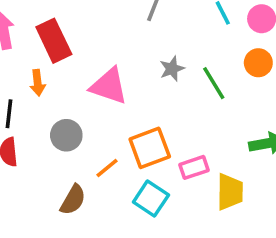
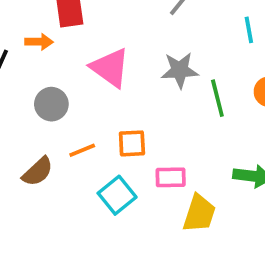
gray star: (172, 69) -> (180, 70), size x1.4
orange arrow: (38, 83) -> (39, 42), turned -100
orange square: (150, 148) -> (132, 143), size x0.7

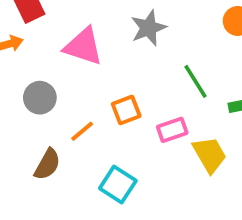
green line: (217, 98) -> (195, 81), moved
cyan square: (117, 195) -> (118, 184), moved
yellow trapezoid: (199, 213) -> (210, 155), turned -30

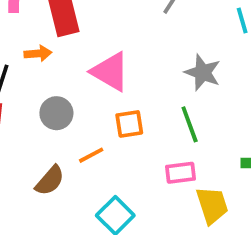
gray star: (148, 28) -> (203, 72), moved, turned 30
green line: (195, 81) -> (190, 124), moved
orange square: (126, 110) -> (129, 124), moved

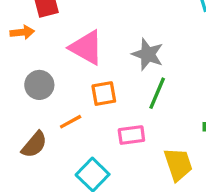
gray star: (203, 72) -> (148, 54), moved
green line: (190, 124) -> (157, 93), turned 44
pink rectangle: (181, 173) -> (131, 135), moved

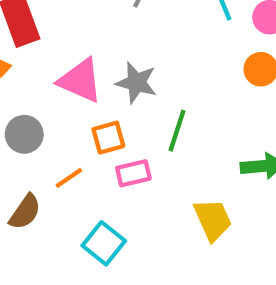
gray star: (148, 54) -> (136, 83), moved
pink rectangle: (131, 135) -> (133, 173), moved

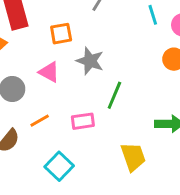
pink triangle: (80, 80) -> (49, 72), moved, size x0.7
orange square: (108, 138) -> (61, 34), moved

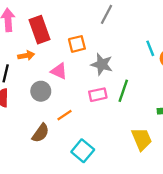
cyan line: (153, 15) -> (150, 48), moved
pink triangle: (49, 72) -> (59, 71), moved
pink rectangle: (83, 121) -> (98, 95), moved

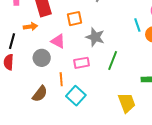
pink rectangle: (98, 95) -> (82, 63), moved
orange line: (65, 115) -> (61, 79), turned -64
cyan square: (83, 151) -> (76, 96), moved

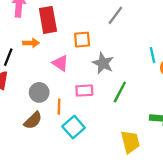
gray circle: (42, 58) -> (39, 92), moved

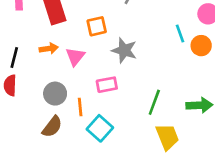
orange arrow: (31, 43) -> (49, 48), moved
pink triangle: (60, 63) -> (75, 57), turned 42
green line: (120, 92) -> (154, 102), moved

